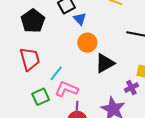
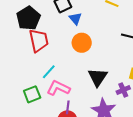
red trapezoid: (30, 59) -> (39, 40), moved
black triangle: (105, 63) -> (98, 77), moved, turned -30

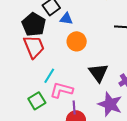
black pentagon: (28, 18) -> (34, 24), moved
blue triangle: (75, 19) -> (66, 19), turned -32

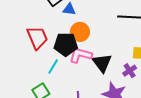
black pentagon: (34, 24) -> (66, 44), moved, turned -30
pink L-shape: (61, 90) -> (81, 55), moved

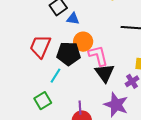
red trapezoid: (37, 38) -> (40, 46), turned -135
pink L-shape: (81, 55) -> (98, 56), moved, turned 60

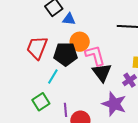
purple line: (80, 108) -> (65, 110), moved

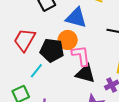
blue triangle: (69, 19) -> (76, 18), moved, size x1.6
black triangle: (102, 72) -> (85, 74), turned -45

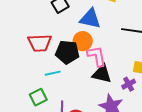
red trapezoid: (25, 40) -> (40, 43), turned -120
cyan line: (36, 71) -> (53, 73), turned 42

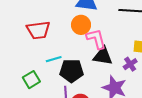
black pentagon: (67, 52) -> (72, 71), moved
green square: (38, 97) -> (31, 80), moved

